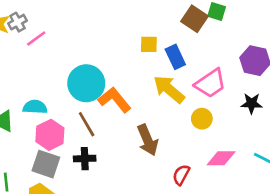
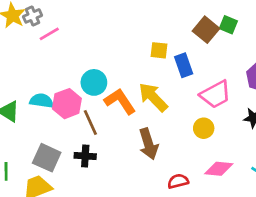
cyan circle: (86, 83) -> (94, 82), size x0.7
yellow arrow: (169, 89) -> (153, 97), moved
pink hexagon: (50, 135) -> (67, 104), moved
red semicircle: (181, 175) -> (178, 181), turned 42

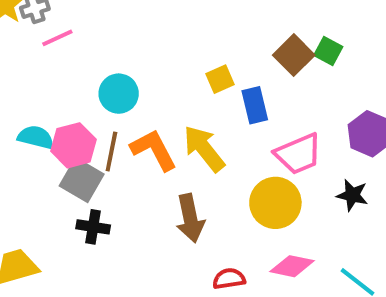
yellow square: (159, 50) -> (220, 79), turned -36
cyan circle: (94, 82) -> (119, 94), moved
brown line: (90, 123) -> (111, 151), moved, turned 30
yellow circle: (204, 128) -> (275, 203), size x1.6
gray square: (47, 158) -> (82, 180), moved

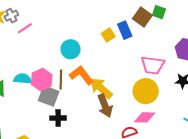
cyan circle: (119, 94) -> (71, 49), moved
blue rectangle: (255, 105) -> (125, 30), moved
yellow arrow: (204, 149) -> (101, 88), moved
pink trapezoid: (298, 154) -> (153, 65), turned 40
pink diamond: (292, 266) -> (145, 117), moved

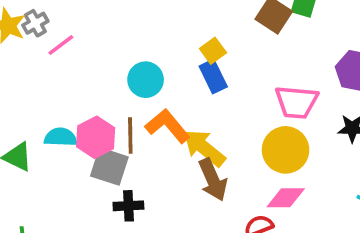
blue rectangle: (125, 30) -> (213, 76), moved

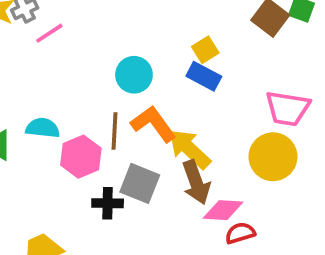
blue rectangle: (213, 76) -> (204, 76), turned -40
pink hexagon: (96, 137) -> (81, 157), moved
gray square: (109, 166) -> (140, 183), moved
pink diamond: (286, 198) -> (223, 210), moved

